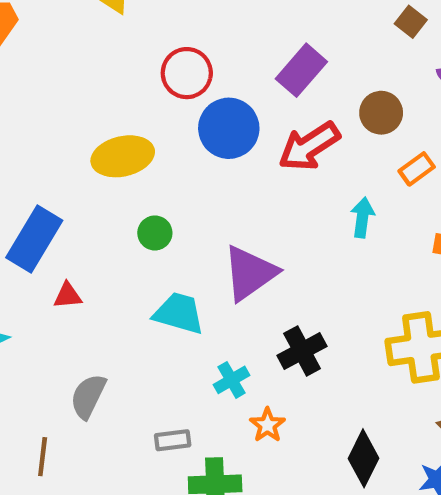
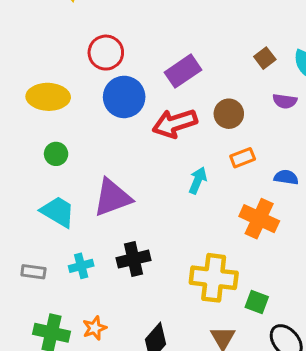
orange star: (267, 425) -> (95, 328), moved
gray rectangle: (173, 440) -> (33, 272), moved

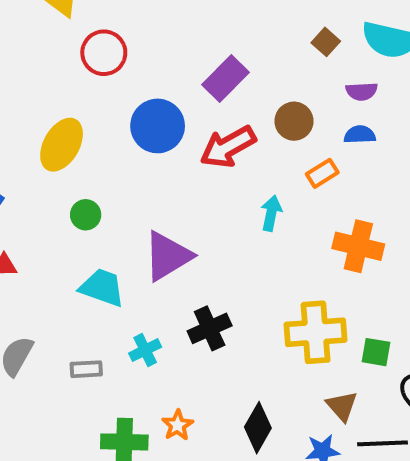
red circle: (106, 53) -> (104, 53), moved
yellow ellipse: (48, 97) -> (62, 145), turned -51
blue semicircle: (286, 177) -> (360, 135), moved

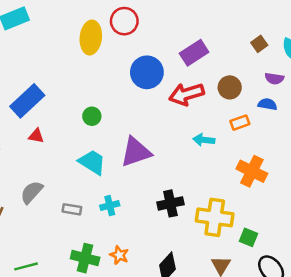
yellow ellipse: (62, 145) -> (91, 38), moved, turned -36
cyan arrow: (271, 213) -> (204, 140), turned -108
black cross: (210, 328) -> (170, 203), moved
orange star: (177, 425) -> (119, 255), turned -30

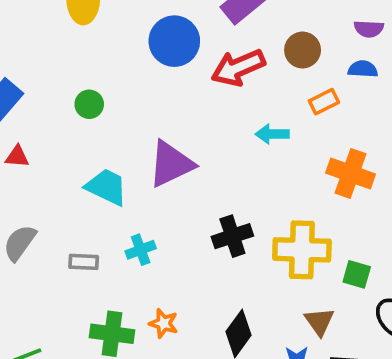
green circle: (92, 116) -> (89, 104), moved

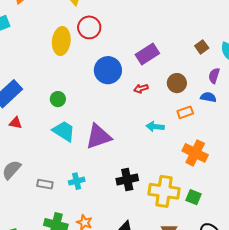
purple semicircle: (369, 29) -> (214, 76), turned 98
red arrow: (238, 68) -> (141, 89), size x0.5
cyan trapezoid: (107, 187) -> (64, 131), moved
green square: (357, 274) -> (194, 197), moved

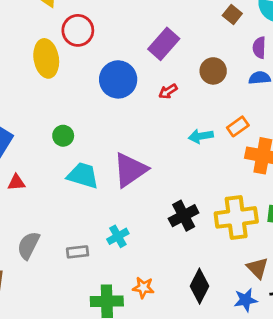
orange rectangle: (185, 112) -> (238, 126), moved

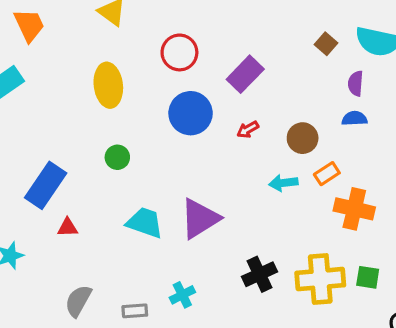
red circle: (78, 30) -> (179, 52), moved
brown circle: (213, 71) -> (303, 138), moved
green circle: (63, 136) -> (117, 157), moved

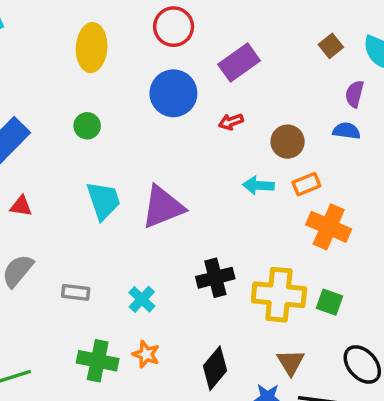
cyan trapezoid: (145, 223) -> (103, 201), turned 42
red triangle: (67, 227) -> (21, 206), moved
cyan cross: (182, 295) -> (142, 299), moved, turned -30

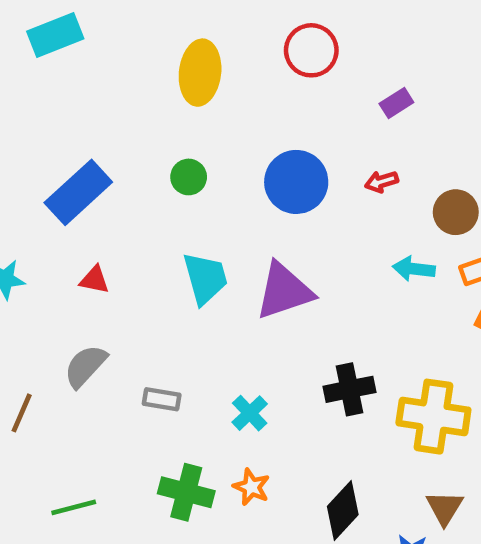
purple rectangle: (239, 63) -> (396, 103), size x0.6
blue circle: (173, 93) -> (296, 182), moved

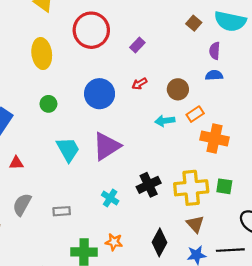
red circle: (311, 50) -> (91, 30), size x1.4
cyan cross: (250, 413) -> (110, 198), moved
brown triangle: (444, 508) -> (195, 224), moved

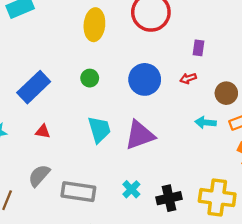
purple rectangle: (137, 45) -> (199, 48), moved, turned -48
black cross: (149, 185) -> (169, 198), moved
gray rectangle: (62, 211) -> (78, 192), size x1.8

